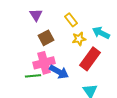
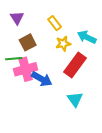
green line: (33, 76) -> (14, 59), moved

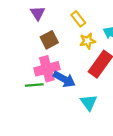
green line: (14, 59) -> (34, 85), moved
cyan triangle: (75, 99) -> (89, 102), moved

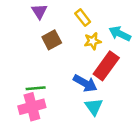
pink cross: (47, 69) -> (32, 107), moved
blue arrow: (64, 79) -> (85, 83), moved

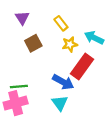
cyan triangle: (94, 107) -> (60, 103), moved

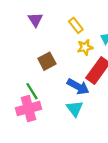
brown square: (33, 43) -> (47, 61), moved
green line: (19, 86) -> (32, 91), turned 63

